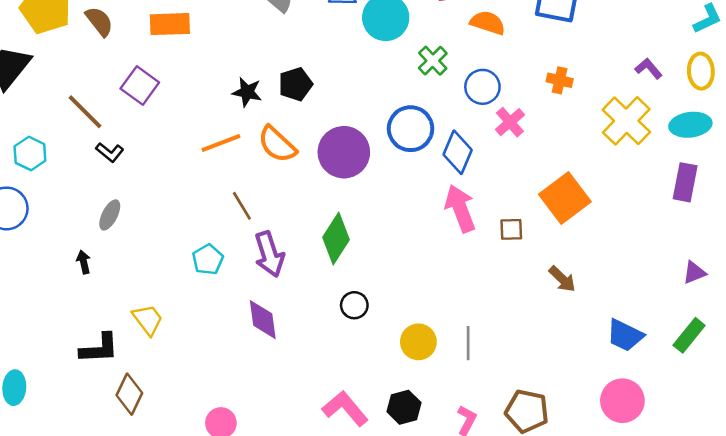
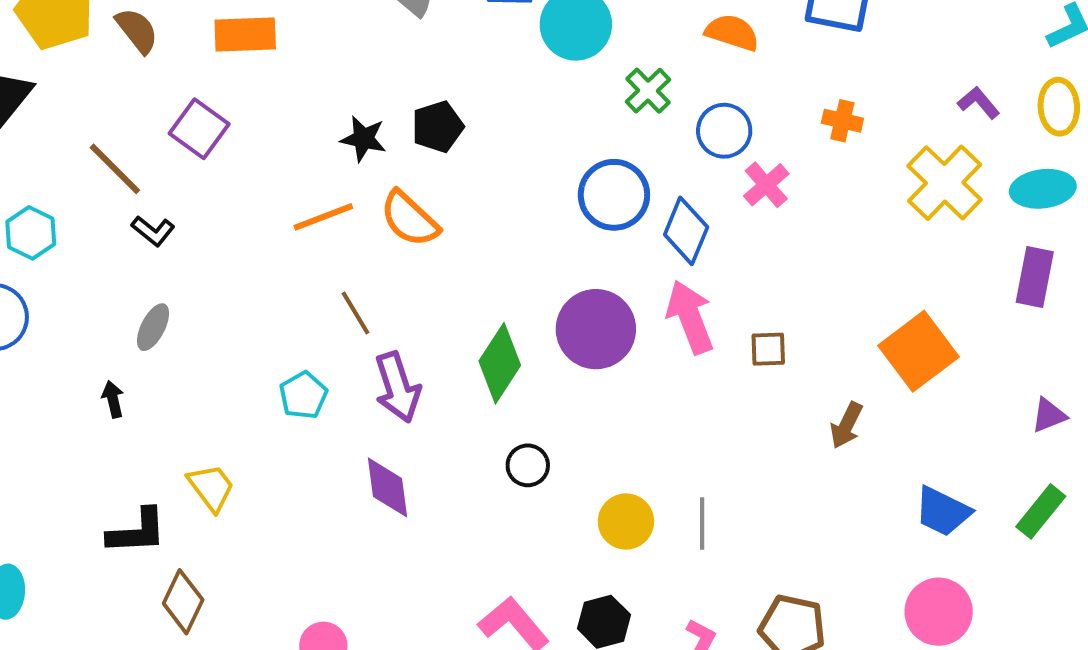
purple circle: (344, 152) -> (596, 329), moved
orange square: (565, 198) -> (919, 351), moved
brown arrow: (562, 279) -> (846, 425), turned 72

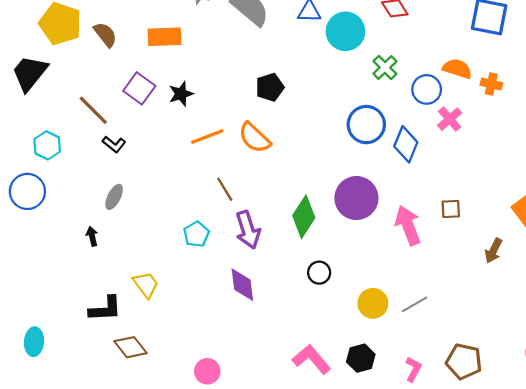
orange semicircle: (732, 33) -> (457, 69), moved
black star: (363, 139) -> (181, 94), moved, turned -30
pink arrow: (690, 317) -> (408, 225), moved
gray line: (702, 523) -> (415, 304), turned 60
brown diamond: (183, 602) -> (131, 347), turned -64

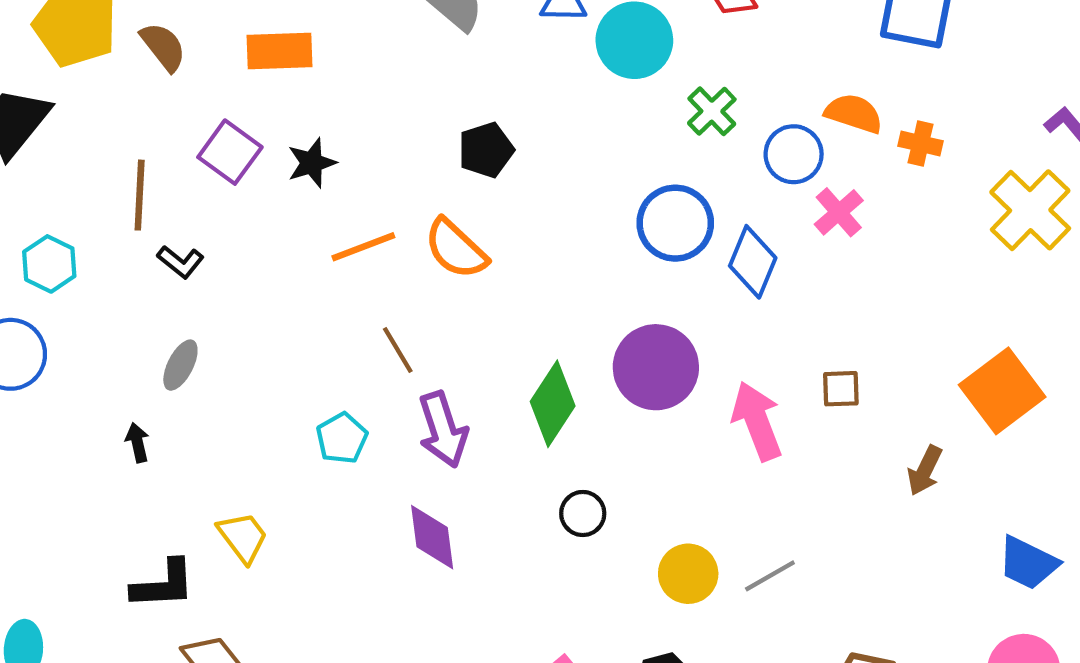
brown line: (93, 110) -> (140, 195), turned 48

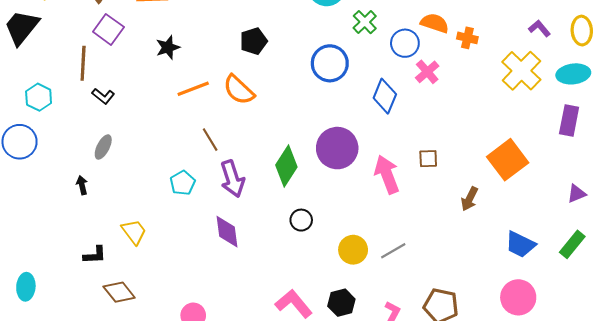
purple square: (230, 152) -> (108, 29), moved
blue circle: (675, 223) -> (330, 63), moved
black L-shape: (163, 584) -> (95, 255), size x0.7

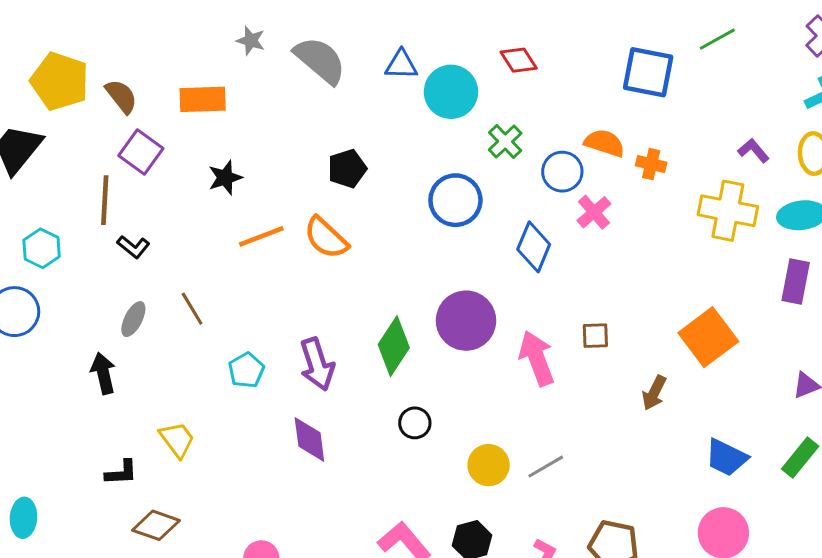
yellow cross: (521, 71) -> (728, 211), turned -33
brown line: (210, 140) -> (192, 309), moved
black arrow: (82, 185) -> (103, 373), size x1.5
brown diamond: (119, 292) -> (156, 525), turned -32

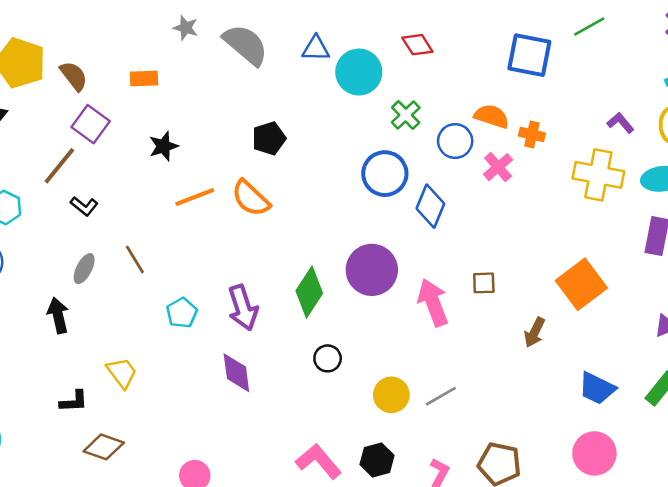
orange rectangle: (203, 99) -> (144, 79), size x0.7
brown line: (105, 200) -> (59, 166), turned 36
blue circle: (455, 200) -> (385, 174), moved
pink cross: (594, 212) -> (498, 167), moved

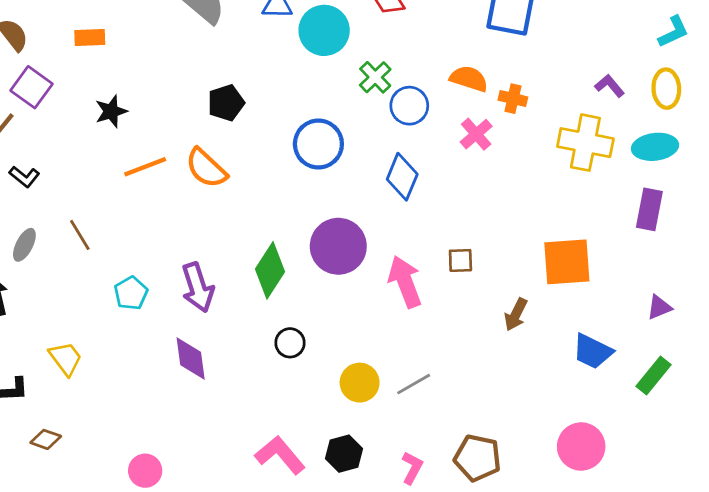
blue circle: (455, 141) -> (409, 106), moved
blue circle: (385, 174) -> (318, 144), moved
orange square: (581, 284) -> (567, 262), turned 33
blue trapezoid: (597, 388) -> (592, 351), moved
brown diamond: (104, 447) -> (46, 439), size x0.7

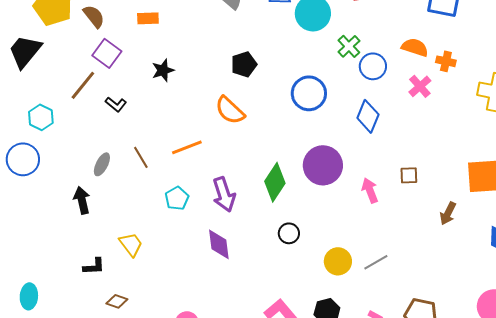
orange line: (145, 167) -> (187, 147), moved
black L-shape: (24, 177) -> (116, 104), moved
pink arrow: (405, 282) -> (370, 190), size x0.7

